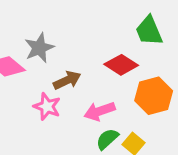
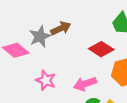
brown arrow: (67, 80) -> (61, 28), moved

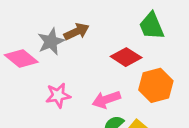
pink star: (46, 80) -> (58, 95), turned -30

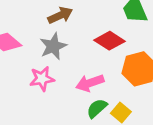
gray star: (51, 42) -> (53, 46), moved

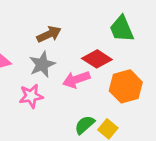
pink arrow: (90, 83) -> (76, 80), moved

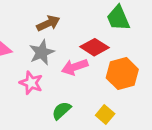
pink star: (31, 96) -> (31, 83), turned 30
green semicircle: (85, 125) -> (61, 111), moved

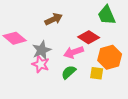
gray star: (42, 52) -> (42, 50), moved
green semicircle: (61, 111) -> (69, 72), moved
yellow square: (105, 114) -> (97, 73), moved, turned -32

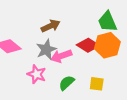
gray star: (42, 50) -> (46, 50), moved
pink arrow: (74, 52) -> (61, 56), moved
orange hexagon: (110, 57) -> (107, 45), moved

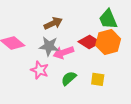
gray star: (46, 50) -> (49, 46), turned 30

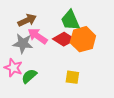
green trapezoid: (108, 19) -> (70, 20), moved
pink arrow: (63, 52) -> (38, 36), moved, turned 54
green semicircle: (69, 78) -> (29, 76), moved

